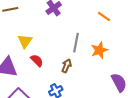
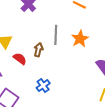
brown arrow: (66, 66) -> (38, 50), moved

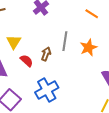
blue cross: (43, 86) -> (47, 90), size x1.6

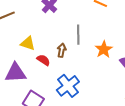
yellow triangle: (14, 42) -> (28, 43), turned -35
orange star: (89, 48) -> (104, 49), moved

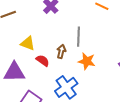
orange star: (104, 49) -> (87, 61), moved, turned -30

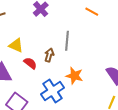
orange star: (87, 61) -> (74, 76), moved

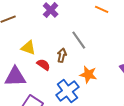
gray line: (67, 41) -> (79, 40), turned -36

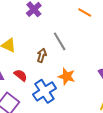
red semicircle: (43, 65) -> (21, 75), moved

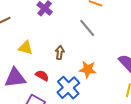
gray line: (60, 41) -> (87, 28), moved

